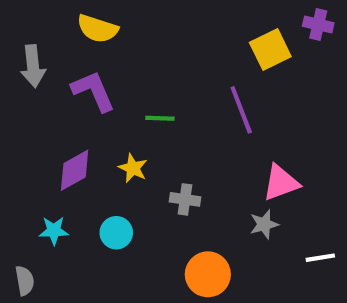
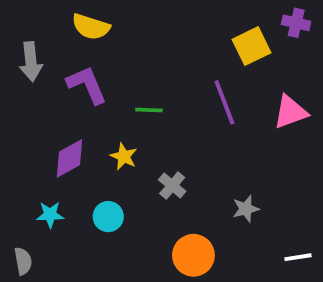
pink triangle: (281, 183) -> (290, 112), moved
gray cross: (185, 199) -> (172, 186), turned 32
white line: (320, 258) -> (298, 257), moved

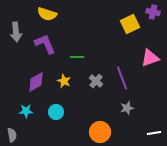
purple line: (224, 102) -> (122, 78), moved
gray cross: (172, 186) -> (96, 81), moved

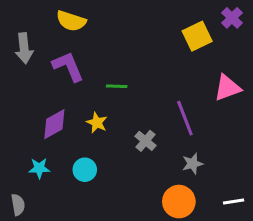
purple cross: (153, 12) -> (232, 18), turned 32
gray cross: (96, 81) -> (145, 141), moved
orange circle: (100, 132) -> (179, 202), moved

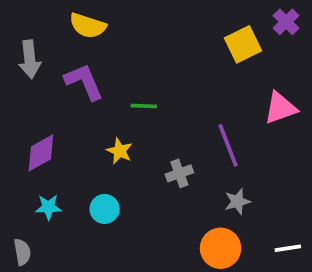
purple diamond: (54, 124) -> (41, 153), moved
gray cross: (145, 141) -> (179, 173), turned 30

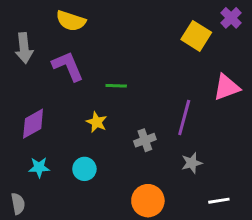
yellow square: (243, 44) -> (196, 36), turned -32
purple line: (228, 145) -> (184, 118), turned 36
orange circle: (221, 248) -> (148, 201), moved
white line: (288, 248) -> (219, 201), moved

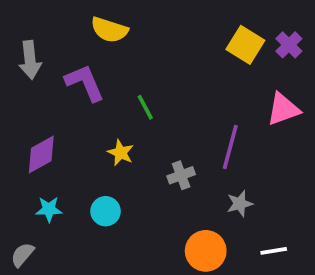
purple cross: (231, 18) -> (289, 45), moved
yellow semicircle: (71, 21) -> (109, 30), moved
green line: (116, 86) -> (145, 107), turned 60
orange circle: (148, 201) -> (206, 251), moved
gray semicircle: (18, 204) -> (22, 255), turned -130

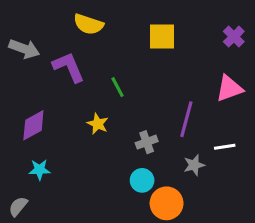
yellow square: (245, 45) -> (162, 37), moved, turned -32
gray arrow: (30, 60) -> (24, 49), turned -64
cyan circle: (106, 211) -> (142, 180), moved
white line: (274, 251) -> (225, 147), moved

